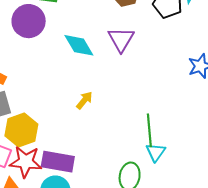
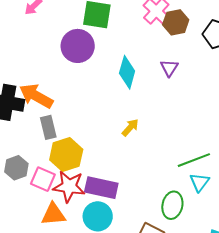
purple triangle: (121, 39) -> (169, 68), size x0.7
cyan diamond: (79, 45) -> (127, 72), turned 44
green line: (149, 130) -> (194, 160), turned 72

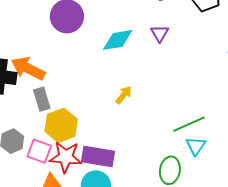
cyan diamond: (127, 72) -> (118, 40), turned 68

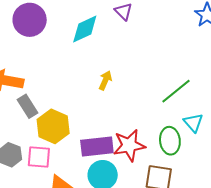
cyan triangle: (196, 146) -> (193, 123), moved
red star: (66, 157) -> (129, 145), moved

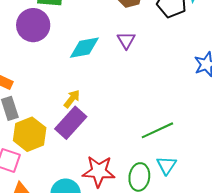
yellow arrow: (105, 80) -> (72, 99), moved
purple rectangle: (97, 147) -> (71, 123), moved, turned -56

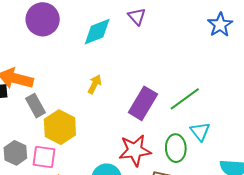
purple rectangle: (71, 123) -> (143, 103), moved

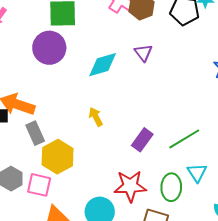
yellow arrow: (95, 84) -> (96, 117), turned -60
purple rectangle: (143, 103) -> (142, 140), size x0.7

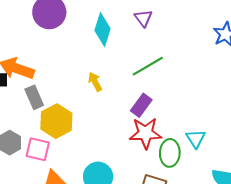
cyan diamond: (103, 65) -> (102, 30), turned -56
green line: (184, 139) -> (148, 66), moved
red star: (130, 186) -> (146, 133), moved

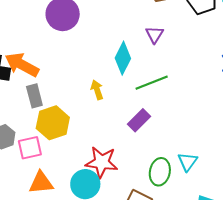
cyan diamond: (102, 30) -> (123, 58), moved
red star: (146, 133) -> (102, 162), moved
pink square: (38, 149) -> (30, 148), turned -35

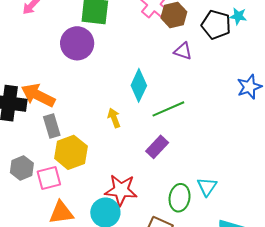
purple triangle: (155, 35) -> (183, 51), moved, turned -42

